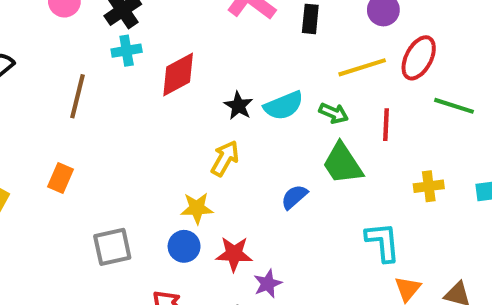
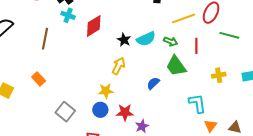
cyan cross: (127, 51) -> (68, 15), turned 32
orange rectangle: (61, 178) -> (39, 79), turned -64
gray square: (112, 247) -> (65, 112), turned -36

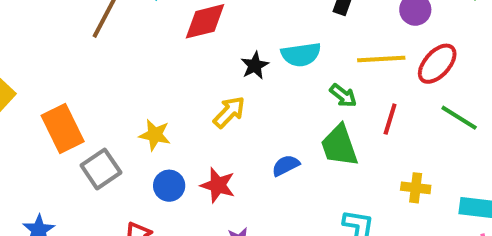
cyan semicircle: (146, 39) -> (301, 55), moved
orange rectangle: (39, 79) -> (63, 129), moved, size x1.6
yellow star: (106, 91) -> (155, 135), moved
red star: (125, 112) -> (218, 185), moved

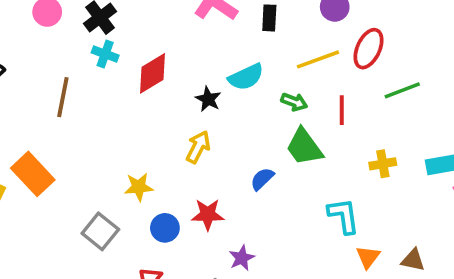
green line: (459, 118) -> (402, 90), turned -36
orange rectangle: (63, 129) -> (33, 174), moved

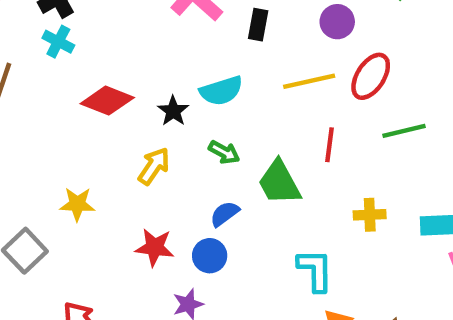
red diamond: (153, 73) -> (107, 101), moved, turned 45
green arrow: (294, 102) -> (224, 152), moved
blue circle: (165, 228) -> (210, 256), moved

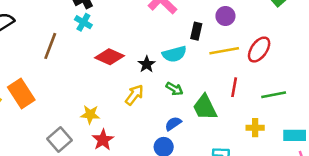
purple circle: (337, 22) -> (225, 16), moved
black rectangle: (258, 25) -> (196, 31), moved
green line: (404, 131) -> (274, 95), moved
red star: (155, 247) -> (103, 140), moved, turned 30

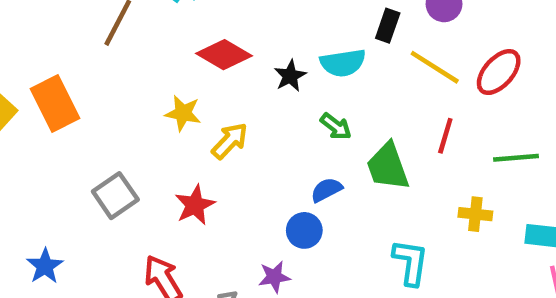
yellow line: (224, 51) -> (435, 67), turned 36
yellow arrow: (134, 95) -> (230, 141), moved
yellow star: (90, 115) -> (183, 113), moved

